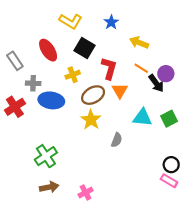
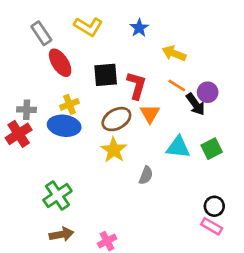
black square: (84, 48) -> (106, 75), moved, turned -36
gray rectangle: (15, 61) -> (41, 33), moved
yellow cross: (73, 75) -> (69, 104), moved
gray cross: (33, 83) -> (27, 110), moved

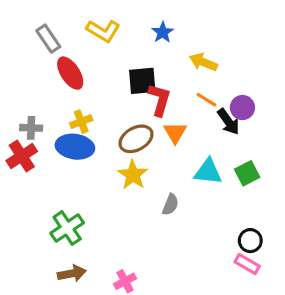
black square: (106, 75) -> (142, 81), moved

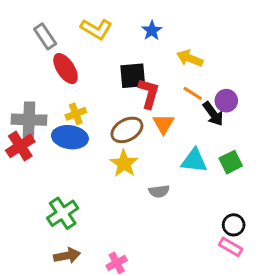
gray cross: (31, 128) -> (29, 120), size x1.6
gray semicircle: (170, 205) -> (159, 191), turned 60

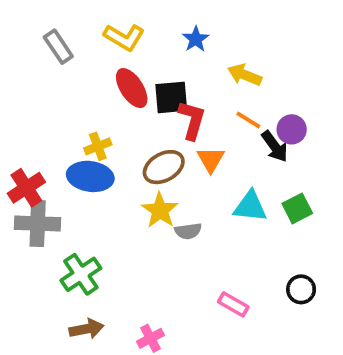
red ellipse: (66, 69) -> (132, 88), moved
gray cross: (29, 120) -> (38, 224), moved
gray semicircle: (159, 191) -> (188, 231), moved
pink rectangle: (231, 247) -> (233, 304), moved

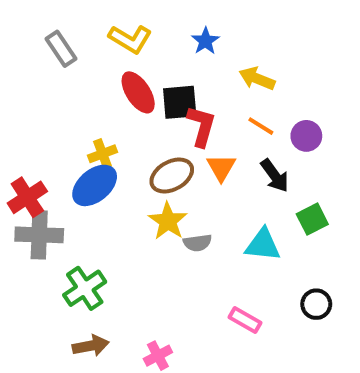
black arrow: (275, 146) -> (275, 176), moved
blue ellipse: (90, 176) -> (95, 185), turned -48
cyan triangle: (250, 207) -> (263, 245), moved

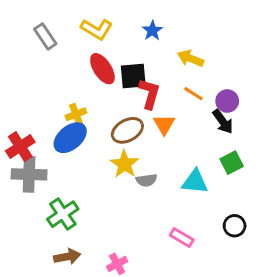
black arrow: (275, 176) -> (223, 122), moved

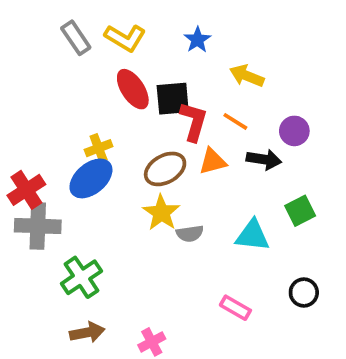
gray rectangle: (45, 36) -> (76, 38), moved
orange line: (193, 94) -> (235, 121), moved
black arrow: (223, 122) -> (264, 159), moved, turned -45
orange triangle: (164, 124) -> (213, 161), turned 45

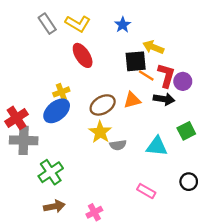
black square: (173, 99) -> (136, 61), moved
red L-shape: (194, 121) -> (166, 75), moved

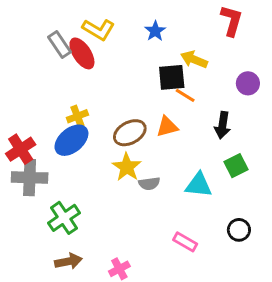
gray rectangle: (47, 24) -> (59, 44), moved
red ellipse: (83, 55) -> (82, 53), moved
red L-shape: (166, 75) -> (231, 21), moved
purple circle: (183, 81) -> (248, 83), moved
black arrow: (164, 99) -> (222, 125), moved, turned 90

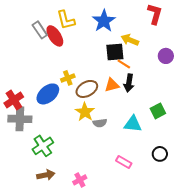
yellow L-shape: (98, 30) -> (66, 20), turned 45
blue star: (155, 31) -> (104, 21), size x1.6
yellow cross: (77, 116) -> (68, 78), moved
black arrow: (222, 125) -> (129, 83), moved

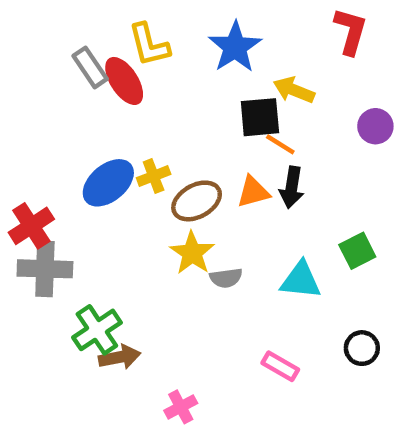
blue ellipse: (48, 94) -> (108, 183), moved
brown arrow: (46, 175) -> (120, 357), moved

